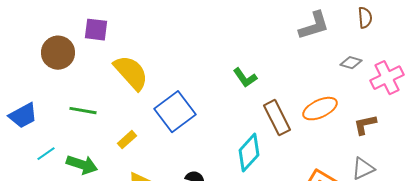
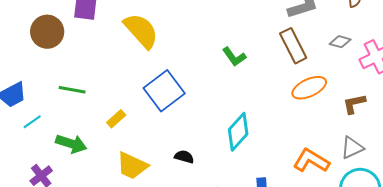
yellow semicircle: (131, 73) -> (141, 31), moved
brown rectangle: (277, 118) -> (293, 46), moved
cyan line: (46, 154) -> (32, 122), moved

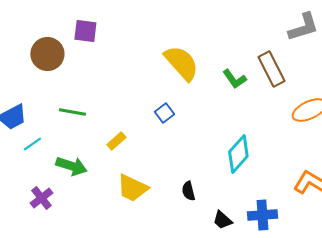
yellow semicircle: (141, 31) -> (181, 63), moved
brown rectangle: (293, 46) -> (271, 69), moved
blue square: (164, 91) -> (164, 113), size x0.5
black semicircle: (184, 157) -> (188, 191), moved, turned -120

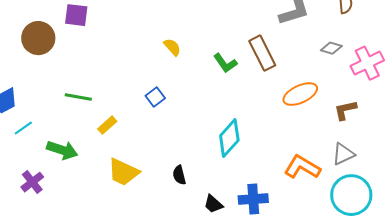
yellow semicircle: (181, 63) -> (172, 47), size x0.5
green line: (72, 112) -> (78, 97), moved

